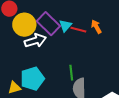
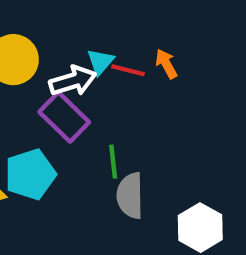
purple rectangle: (48, 24) -> (64, 117), moved
white arrow: (35, 41) -> (73, 81), moved

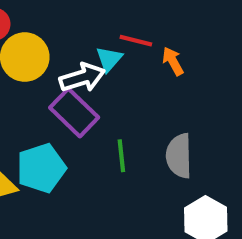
red line: (128, 70) -> (136, 41), moved
gray semicircle: (130, 196) -> (179, 156), moved

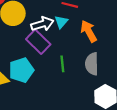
cyan triangle: (109, 59) -> (61, 22), moved
orange arrow: (173, 61) -> (89, 31), moved, size x1.5

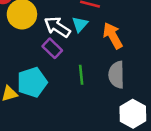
white arrow: (42, 24) -> (57, 27), turned -130
purple rectangle: (38, 42) -> (52, 48), size x0.7

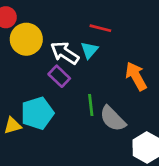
orange arrow: (113, 36) -> (136, 76), moved
gray semicircle: (116, 75) -> (113, 119), moved, turned -44

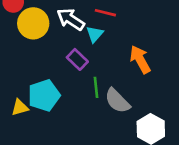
white arrow: (65, 53) -> (71, 19), moved
purple rectangle: (59, 76) -> (77, 59), moved

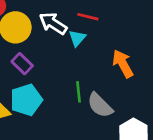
purple rectangle: (77, 59) -> (22, 64), moved

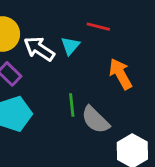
red line: (88, 17) -> (98, 27), moved
white arrow: (53, 23) -> (39, 49), moved

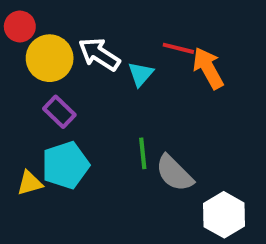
white arrow: (39, 49) -> (99, 54), moved
orange arrow: (121, 74) -> (208, 68), moved

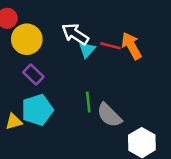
red line: (178, 48) -> (111, 46), moved
white arrow: (99, 54) -> (75, 34), moved

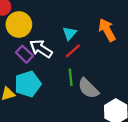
white arrow: (75, 34) -> (41, 49), moved
red line: (111, 46) -> (73, 51), moved, turned -56

